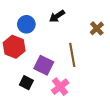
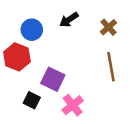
brown cross: (97, 28) -> (109, 27), moved
brown line: (72, 55) -> (111, 67), moved

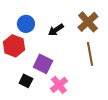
black arrow: (69, 20) -> (56, 30), moved
brown cross: (109, 27) -> (88, 22), size x1.5

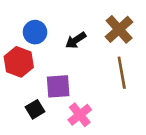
purple square: (43, 64) -> (58, 86), turned -30
black square: (26, 81) -> (35, 109), turned 32

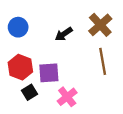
blue circle: (35, 32) -> (18, 27), moved
red hexagon: (19, 62) -> (20, 67), moved

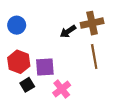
brown cross: (100, 25) -> (92, 23), turned 30
black arrow: (64, 34) -> (68, 31), moved

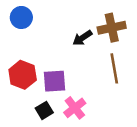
blue circle: (17, 25) -> (21, 17), moved
black square: (27, 85) -> (44, 110), moved

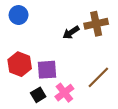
brown line: (114, 68) -> (98, 77), moved, turned 55

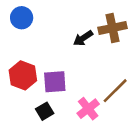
pink cross: (64, 93) -> (88, 109), moved

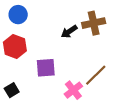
red hexagon: (23, 75) -> (15, 46), moved
black square: (45, 111) -> (12, 90), moved

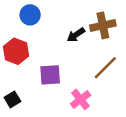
blue circle: (18, 15) -> (30, 15), moved
brown line: (96, 75) -> (105, 68), moved

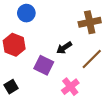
black arrow: (76, 35) -> (64, 48), moved
purple square: (50, 75) -> (44, 65), turned 30

